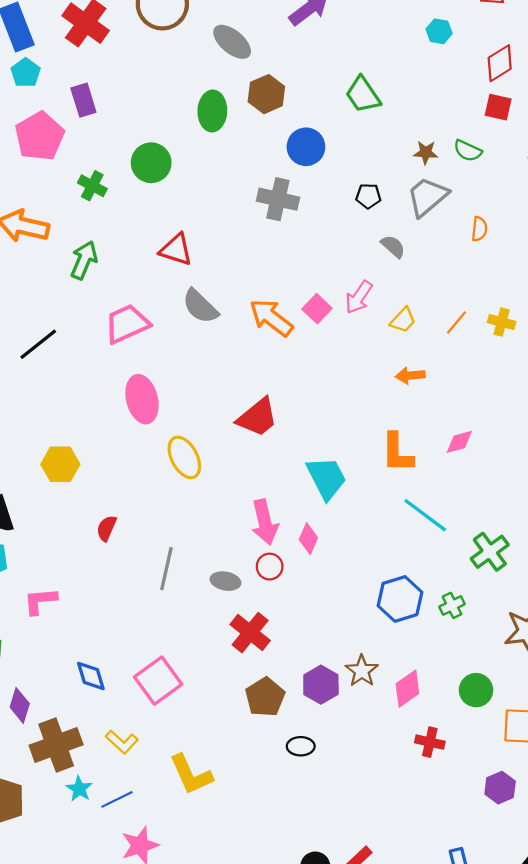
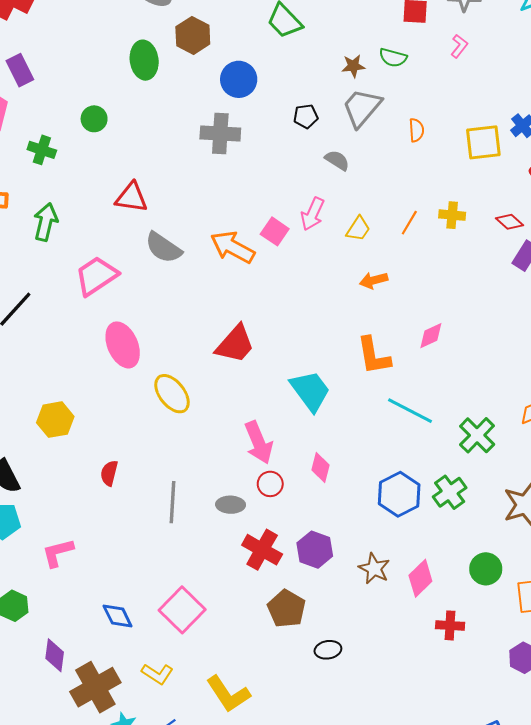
green circle: (151, 163) -> (94, 119), size x0.7
pink diamond: (308, 539) -> (321, 467), moved
green cross: (452, 605) -> (450, 492), size x1.4
purple hexagon: (321, 685) -> (315, 550), moved

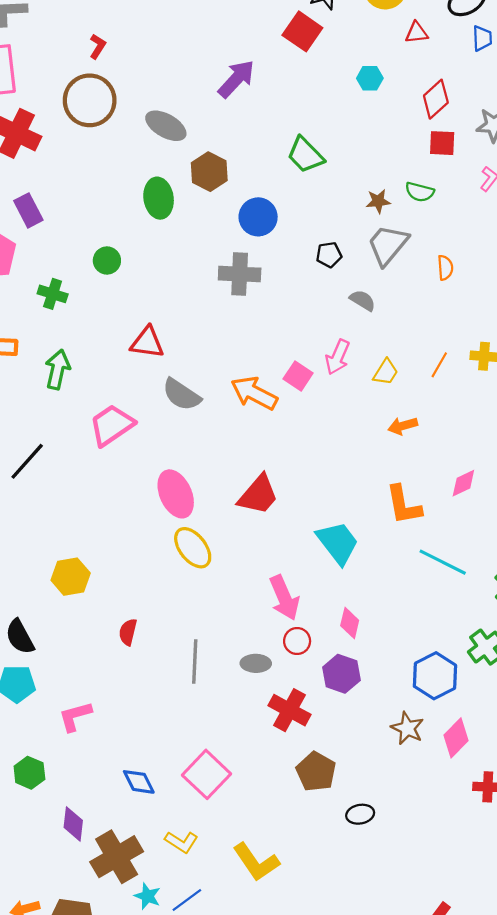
pink ellipse: (123, 345) -> (176, 494), moved
blue hexagon: (399, 494) -> (435, 676), moved
purple hexagon: (315, 550) -> (341, 674), moved

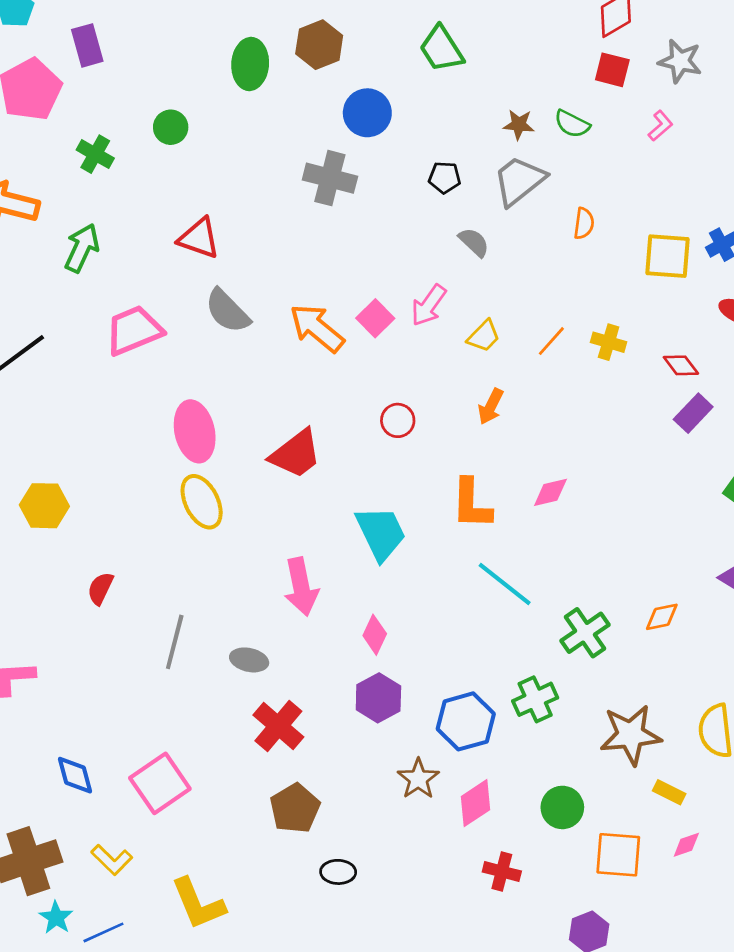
orange arrow: (403, 426) -> (491, 406), turned -60
red circle: (297, 641) -> (398, 420), moved
purple hexagon: (341, 674) -> (378, 698), moved

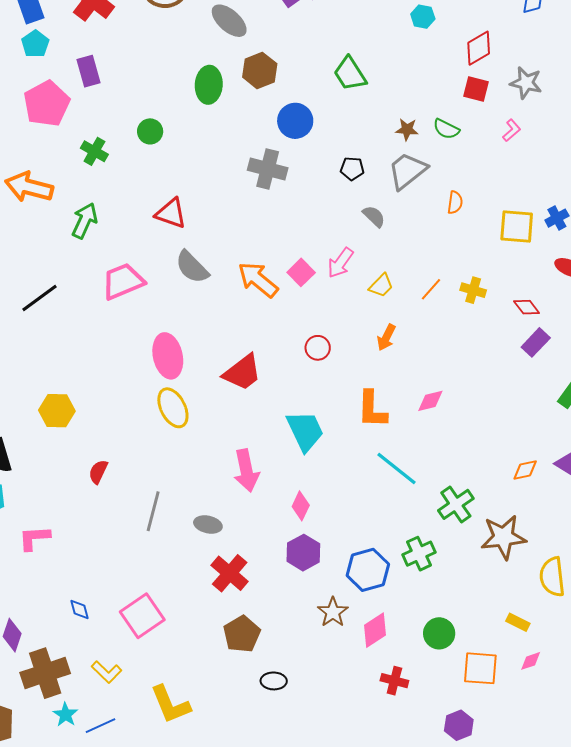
orange diamond: (662, 617) -> (525, 470), moved
brown star: (631, 735) -> (503, 537), moved
blue diamond: (75, 775) -> (80, 610), size x0.7

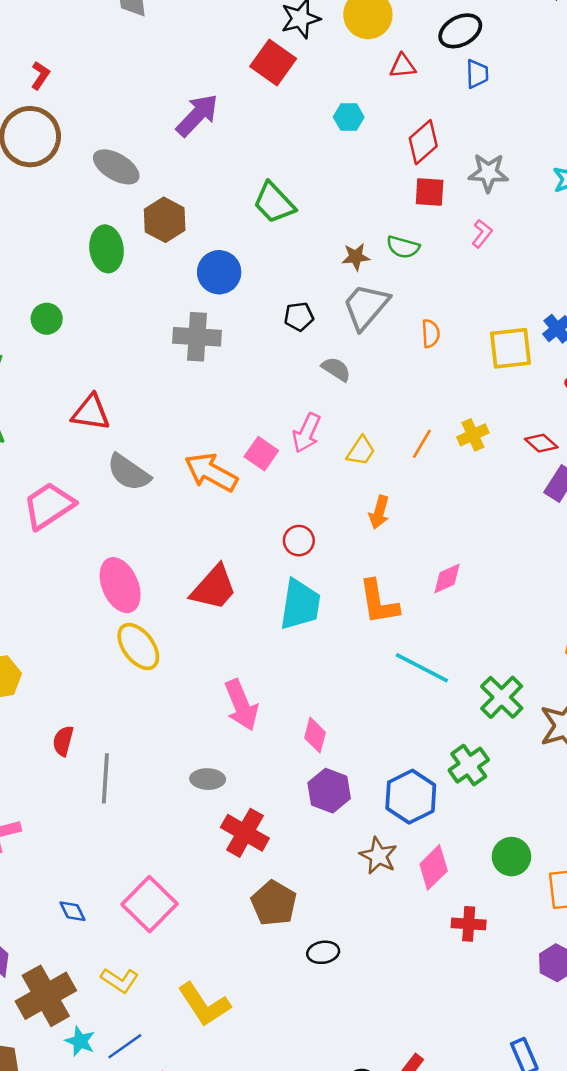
yellow cross: (473, 290) -> (473, 435), turned -30
cyan trapezoid: (305, 431) -> (300, 605), moved, turned 45
gray line: (153, 511) -> (105, 778), moved

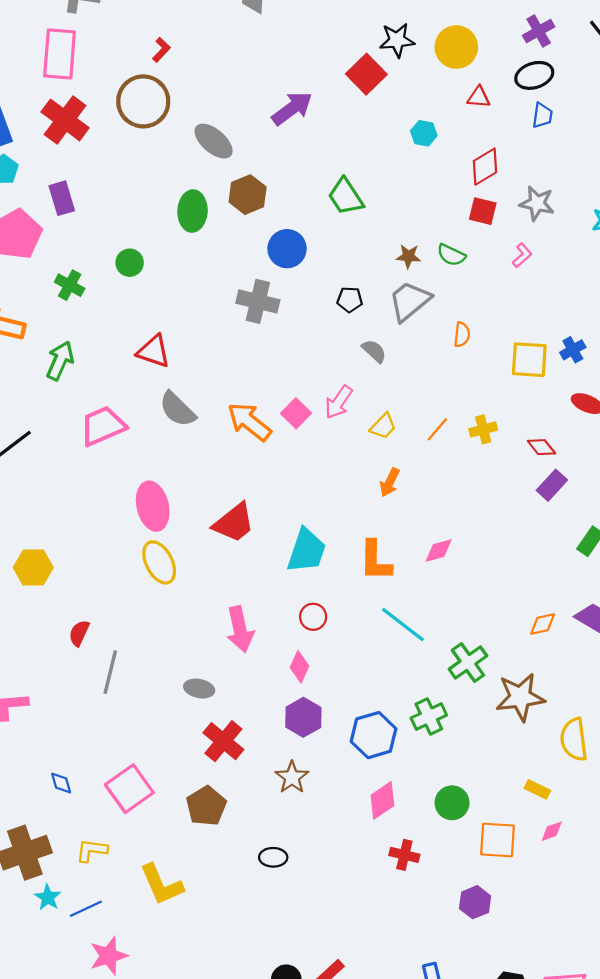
red circle: (299, 541) -> (313, 617), moved
brown star: (378, 856) -> (292, 777), moved
brown pentagon: (274, 903) -> (206, 806), moved
yellow L-shape: (120, 980) -> (92, 850), turned 144

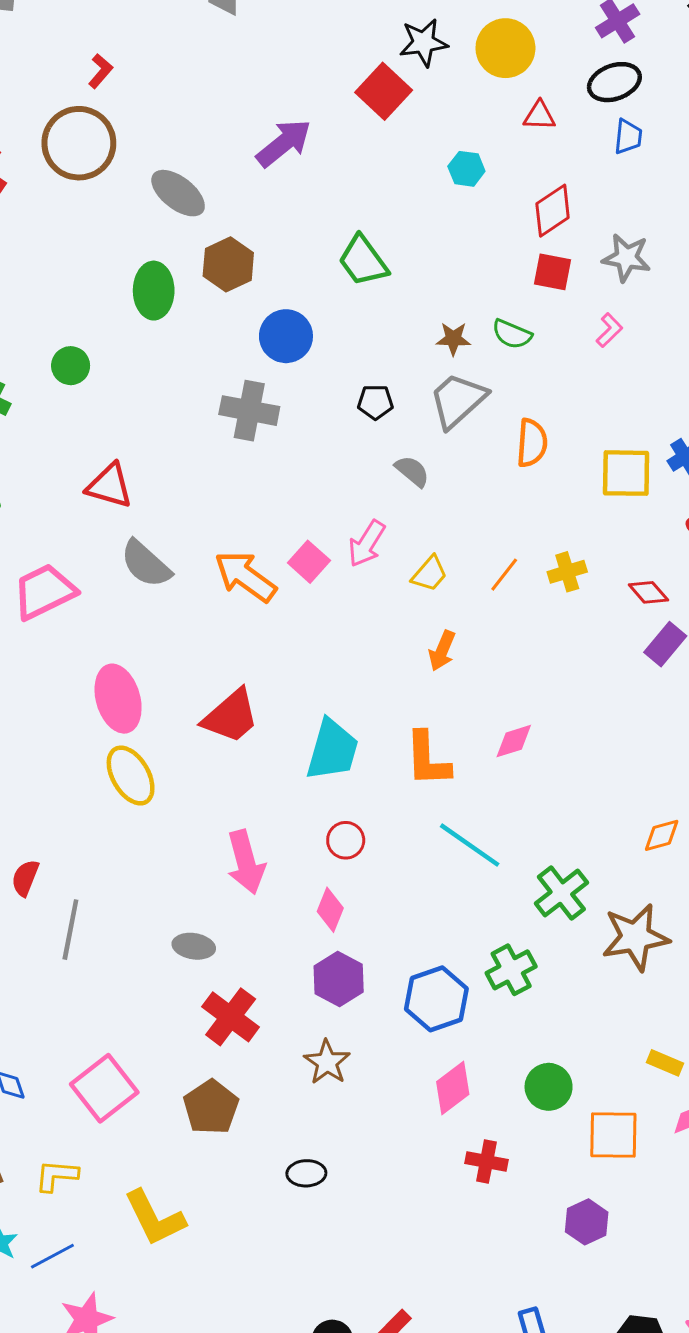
orange semicircle: (462, 335) -> (532, 443), size x1.4

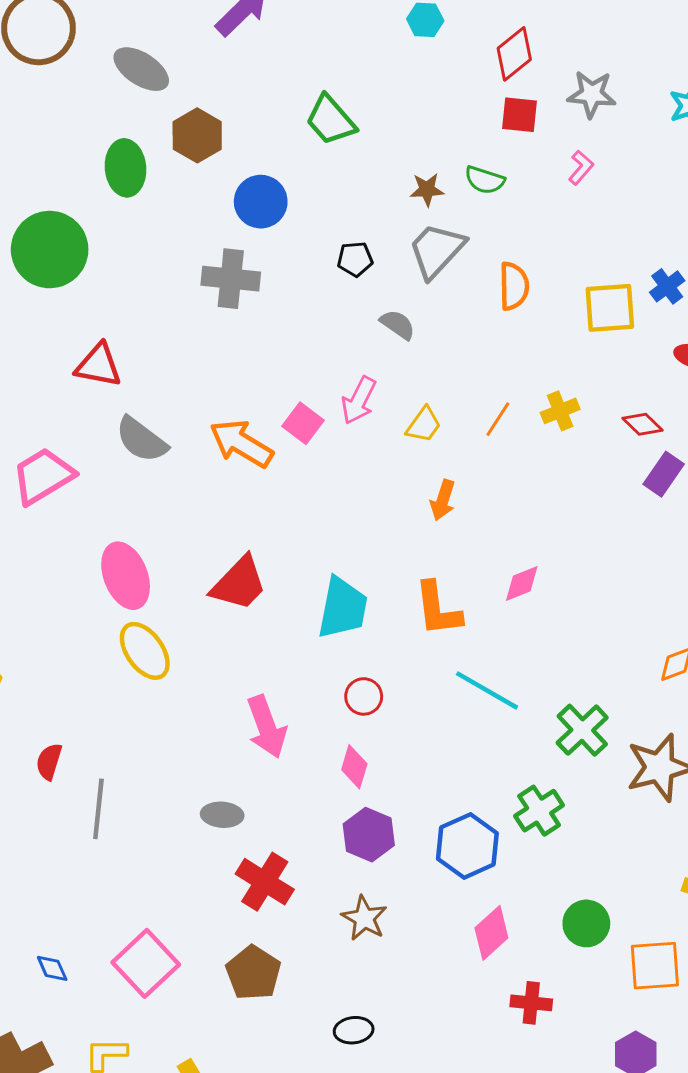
green circle: (71, 366) -> (50, 250), size x2.0

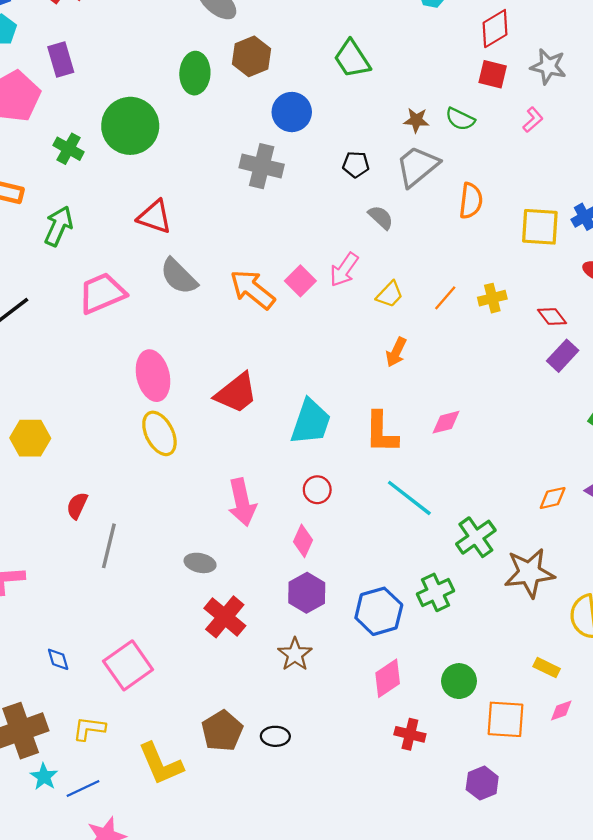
brown pentagon: (253, 973) -> (222, 731), moved

